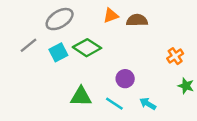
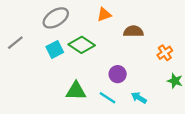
brown semicircle: (137, 20) -> (133, 31), moved
gray line: (29, 45) -> (15, 43), moved

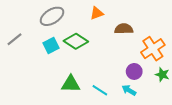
orange cross: (165, 53) -> (153, 49), size x1.6
purple circle: (118, 74) -> (134, 71), moved

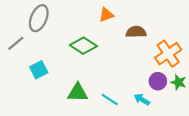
gray ellipse: (52, 16) -> (39, 18), moved, turned -35
cyan square: (51, 45) -> (39, 70), moved
purple circle: (134, 71) -> (158, 81), moved

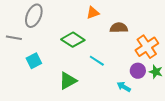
gray line: (16, 43) -> (14, 38), turned 49
green triangle: (78, 93) -> (68, 81), turned -30
cyan line: (110, 99) -> (97, 61), moved

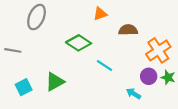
gray line: (14, 38) -> (13, 50), moved
cyan square: (34, 61) -> (24, 87), moved
green triangle: (68, 81) -> (55, 82), moved

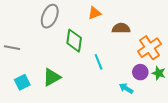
gray ellipse: (37, 17) -> (50, 16), moved
green diamond: (79, 43) -> (74, 41), turned 65
cyan line: (104, 66) -> (99, 62), turned 35

